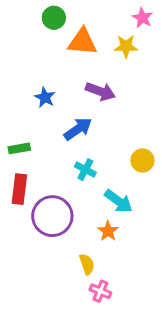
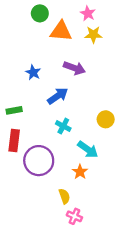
pink star: (142, 18) -> (88, 13), moved

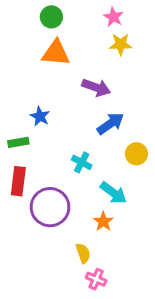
orange triangle: (61, 31) -> (56, 53), moved
blue star: (33, 72) -> (40, 116), moved
blue arrow: (58, 96) -> (111, 124), moved

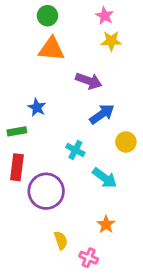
orange star: (103, 222) -> (106, 224), moved
yellow semicircle: (83, 253) -> (61, 240), moved

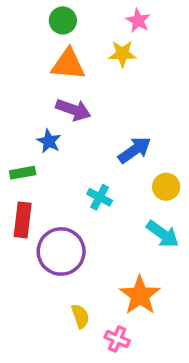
yellow star: (111, 41) -> (122, 54), moved
purple arrow: (89, 81) -> (73, 110), moved
cyan arrow: (105, 178) -> (163, 234), moved
orange star: (106, 224) -> (140, 295), size x1.6

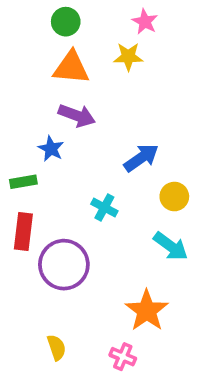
yellow semicircle: (80, 316) -> (57, 347), moved

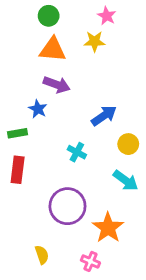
purple circle: (64, 265) -> (67, 206), moved

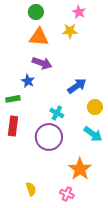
purple circle: (67, 206) -> (49, 137), moved

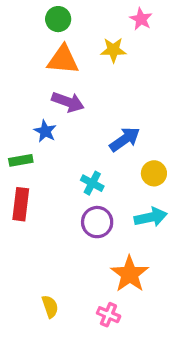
pink star: (79, 12) -> (141, 19), moved
cyan arrow: (93, 134) -> (151, 217), turned -48
purple circle: (49, 137) -> (97, 222), moved, size x0.7

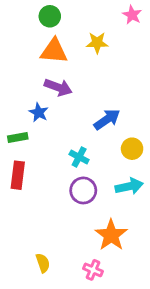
pink star: (141, 19) -> (132, 15), moved

